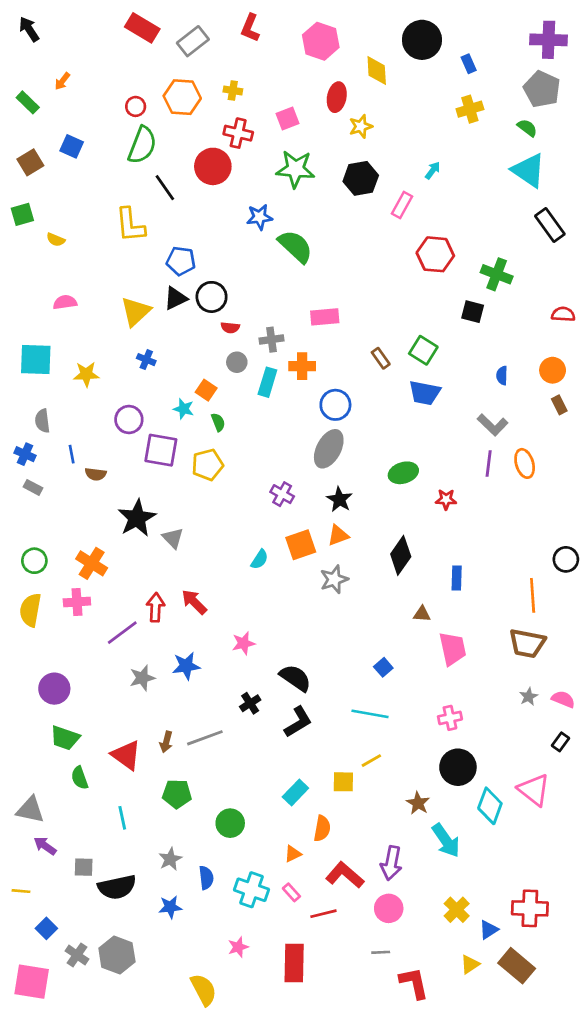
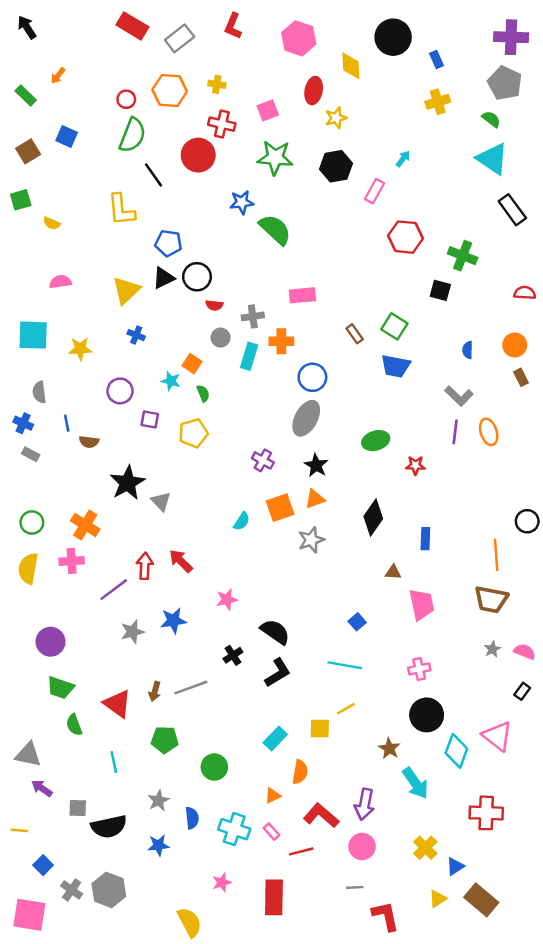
purple square: (161, 450) -> (150, 419), size x0.6
red cross: (530, 908) -> (486, 813), moved

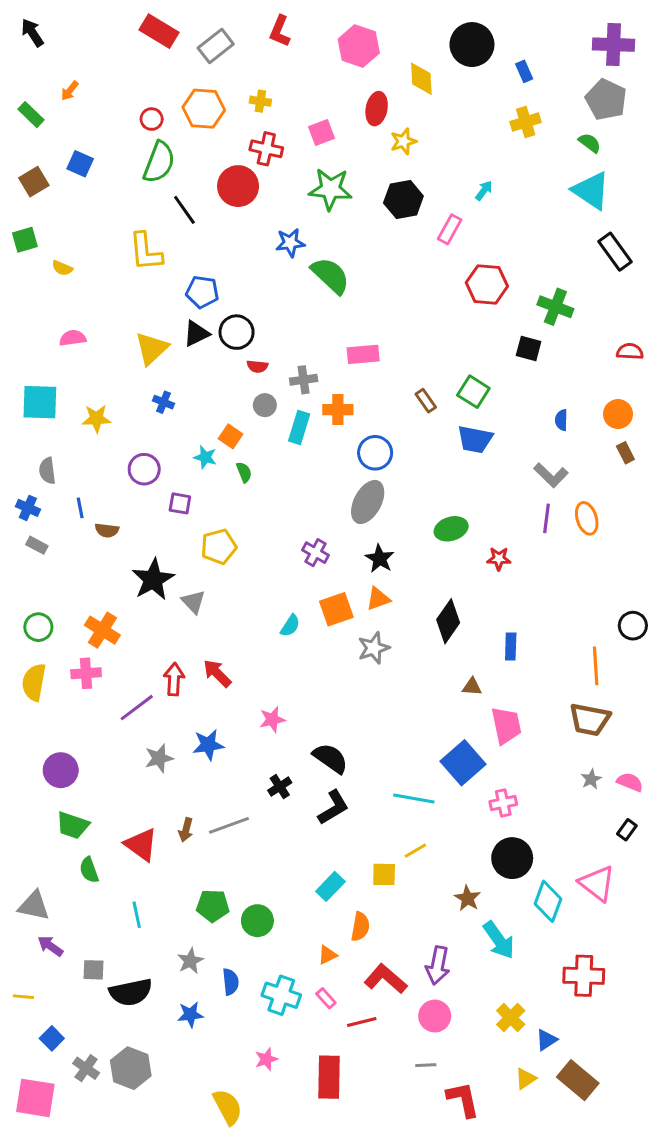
yellow pentagon: (193, 433) -> (219, 547), moved
blue square: (357, 622) -> (463, 763), moved, size x2.0
green pentagon: (165, 740) -> (213, 906), moved

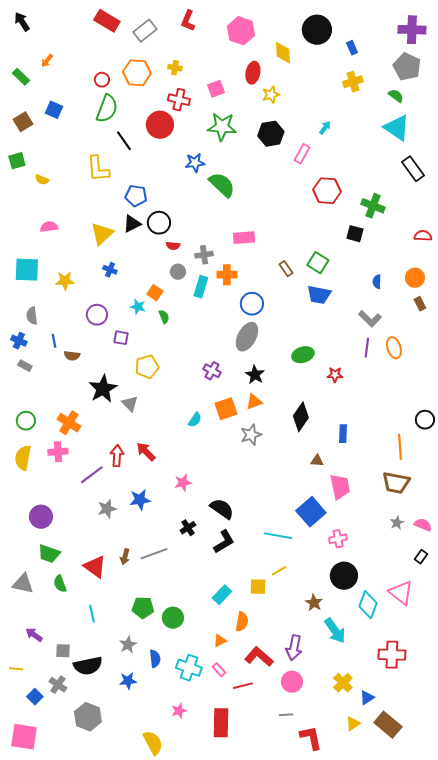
gray triangle: (34, 906) -> (23, 584), moved
gray cross: (86, 1068) -> (58, 685), moved

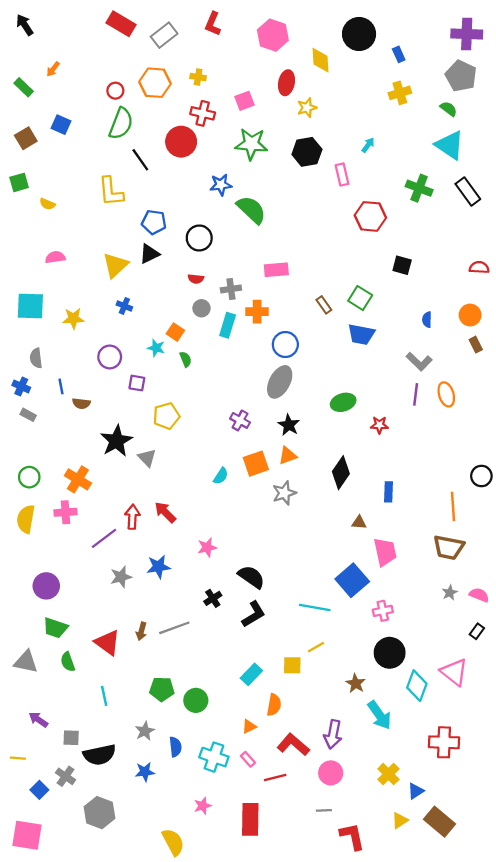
pink rectangle: (302, 154) -> (342, 175), turned -42
green cross: (373, 206) -> (419, 188), moved
black circle: (159, 223) -> (199, 238), moved

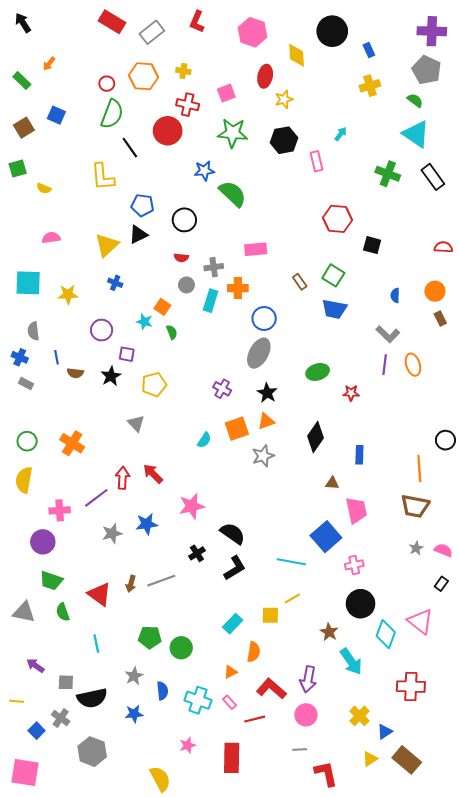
red hexagon: (370, 216) -> (337, 219), moved
black star: (116, 441) -> (111, 376), moved, size x0.7
pink cross: (65, 512) -> (60, 510), moved
pink star: (207, 547) -> (192, 506), size x1.4

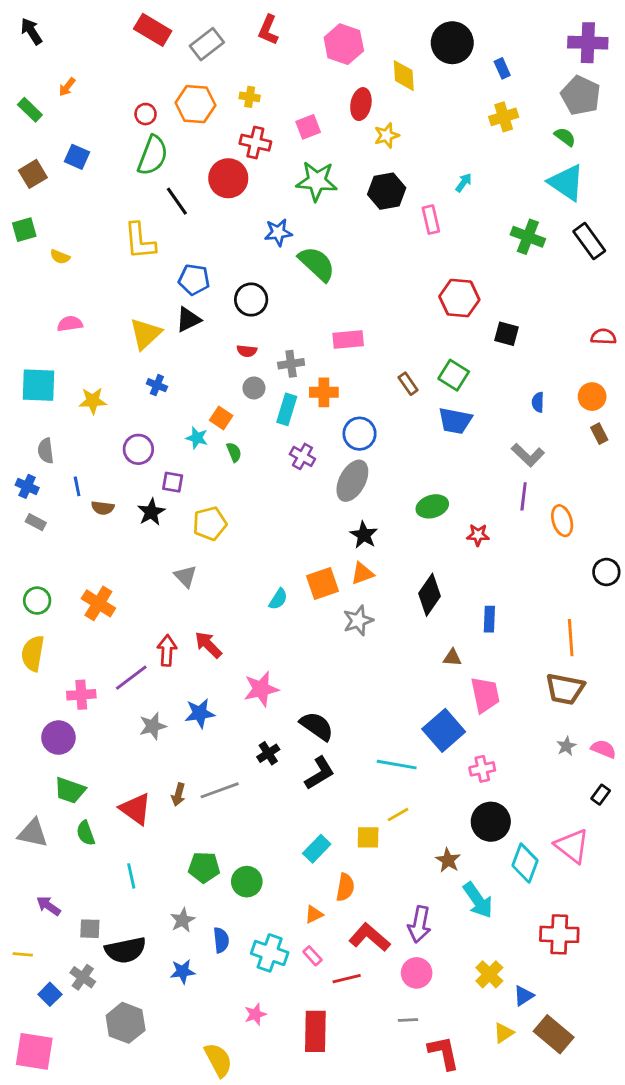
orange ellipse: (413, 365) -> (562, 521), moved
purple cross: (222, 389) -> (302, 456), moved
black circle: (445, 440) -> (606, 572), moved

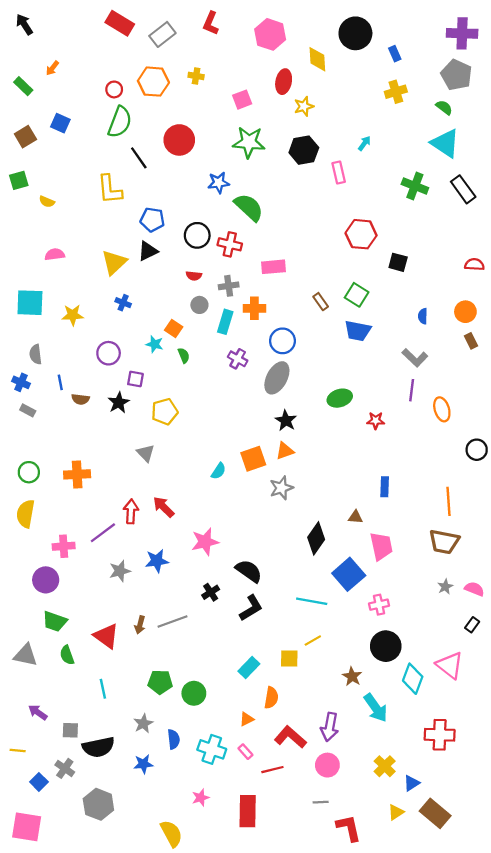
red cross: (255, 143) -> (230, 244), moved
black diamond: (429, 595) -> (316, 538), moved
orange cross: (98, 603) -> (77, 474), turned -35

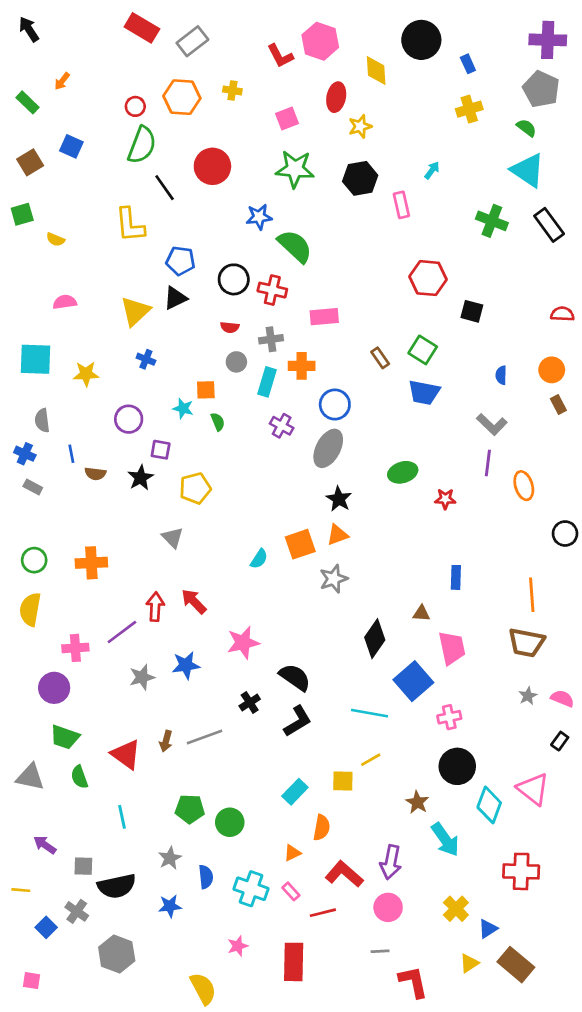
red L-shape: (211, 23) -> (280, 56), moved, turned -50
orange square: (174, 329) -> (206, 390), turned -36
pink square: (27, 827) -> (31, 981), size x0.5

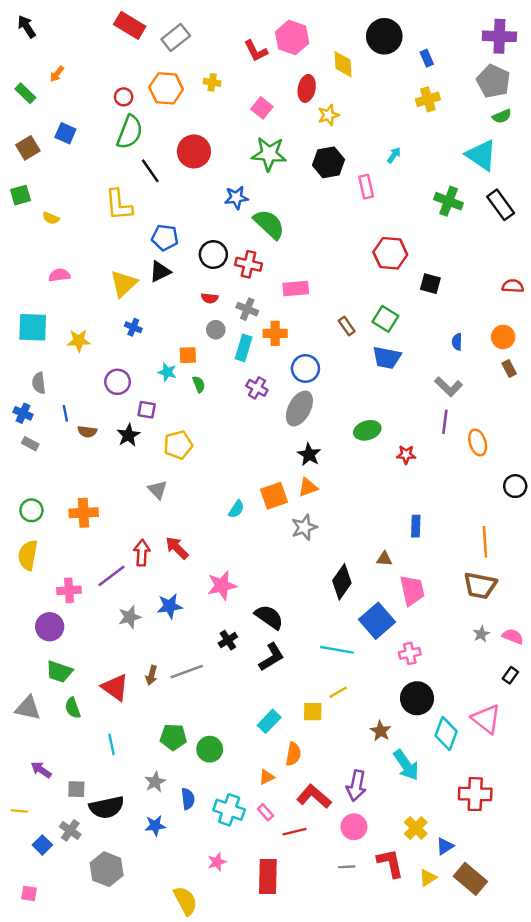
pink square: (287, 118) -> (262, 108), turned -30
green semicircle: (526, 128) -> (502, 116), moved, turned 120
gray cross: (271, 339) -> (247, 309), turned 30
red L-shape: (413, 982) -> (390, 863), moved

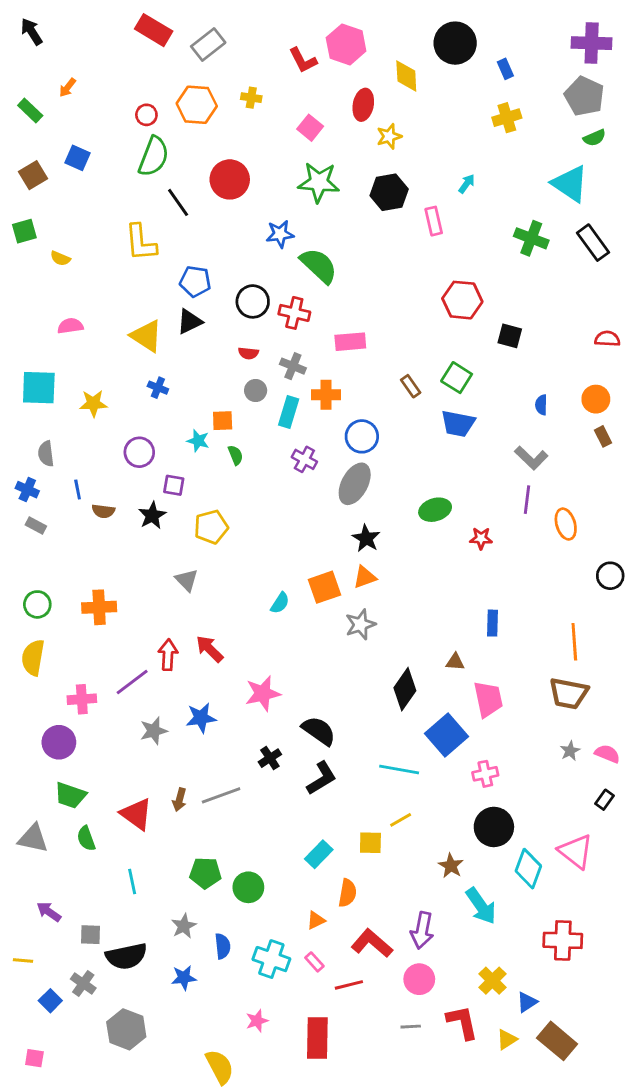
yellow triangle: (124, 284) -> (146, 336), turned -44

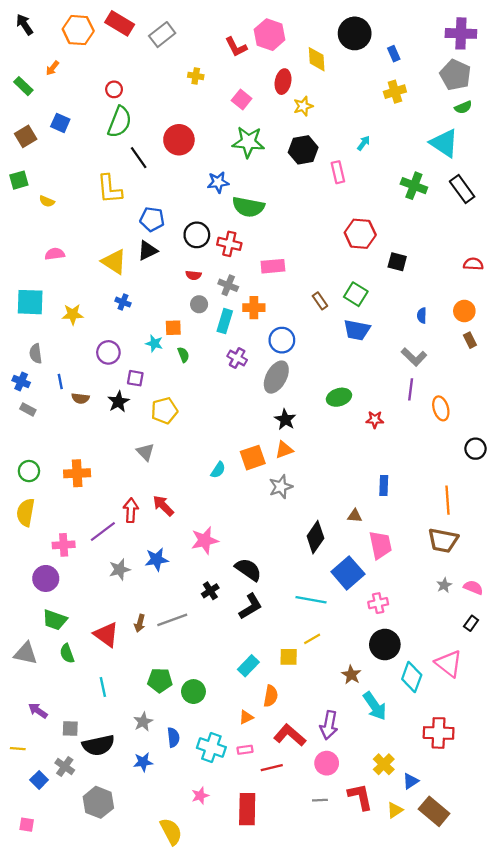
orange hexagon: (197, 105) -> (78, 30), moved
green semicircle: (319, 266) -> (248, 207), turned 148
pink rectangle: (314, 962) -> (245, 750), turned -56

